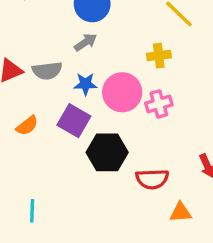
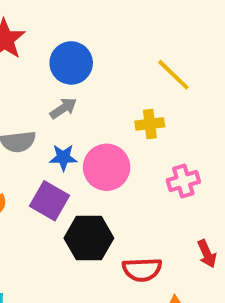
pink cross: (159, 104) -> (183, 181), moved

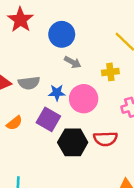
gray arrow: (63, 108) -> (73, 62), moved, turned 63
red semicircle: (142, 270) -> (105, 139), moved

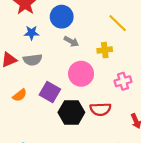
blue star: (57, 93) -> (32, 33), moved

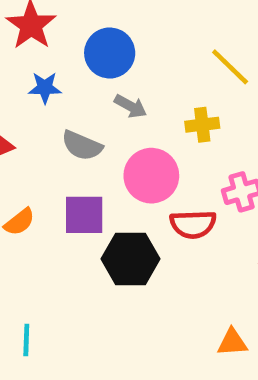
gray semicircle: (33, 60) -> (82, 146), moved, turned 30
purple square: (50, 92) -> (84, 215), turned -30
red semicircle: (100, 109) -> (193, 224), moved

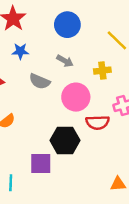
blue circle: (110, 53) -> (67, 25), moved
purple square: (84, 215) -> (41, 163), moved

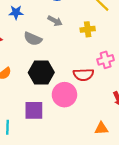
pink circle: (76, 97) -> (64, 95), moved
black hexagon: (65, 140) -> (41, 72), moved

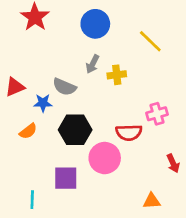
blue star: (16, 12) -> (43, 103), moved
gray arrow: (55, 21) -> (93, 64), turned 88
yellow cross: (88, 29) -> (117, 75), moved

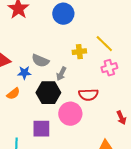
yellow line: (150, 41) -> (104, 44), moved
gray arrow: (93, 64) -> (61, 74), moved
pink cross: (157, 114) -> (109, 68), moved

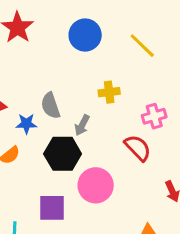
yellow line: (104, 44) -> (142, 46), moved
gray semicircle: (40, 61) -> (50, 106), turned 48
red semicircle: (88, 95) -> (138, 148), moved, turned -132

